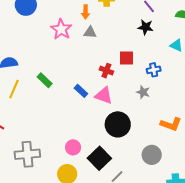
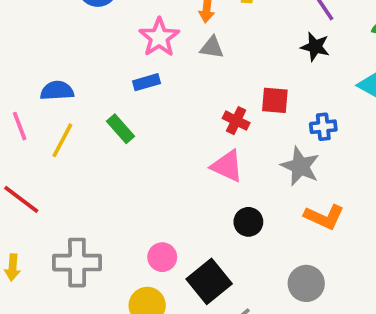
blue rectangle: (81, 91) -> (147, 82), moved, turned -64
gray star: (143, 92) -> (300, 166), size x1.5
black circle: (118, 124) -> (248, 222), size x0.6
orange L-shape: (171, 124) -> (324, 217), moved

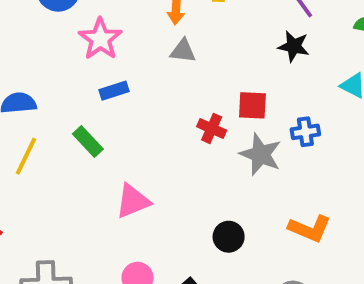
pink star: (159, 37) -> (100, 39), moved
pink triangle: (227, 166) -> (133, 201), moved, turned -45
gray star: (300, 166) -> (261, 154), moved

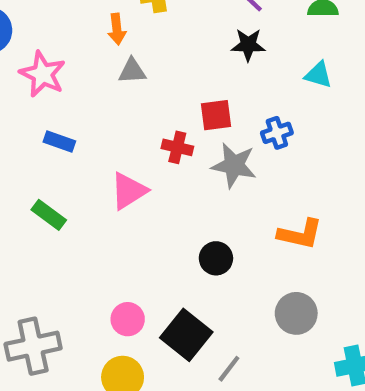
blue rectangle: (114, 91) -> (59, 142), moved, turned 48
green rectangle: (88, 142) -> (49, 215), moved
pink triangle: (133, 201) -> (129, 191), moved

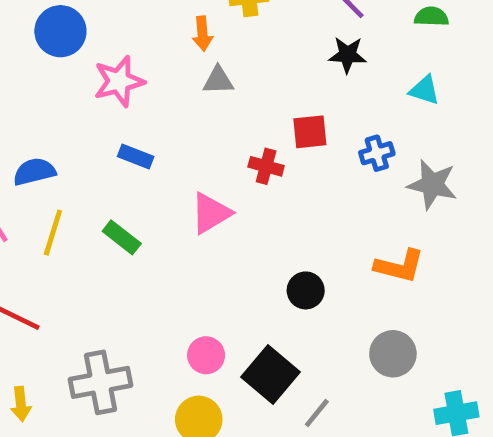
pink star: (43, 74) -> (119, 81), turned 30
gray star: (234, 165) -> (432, 184), moved

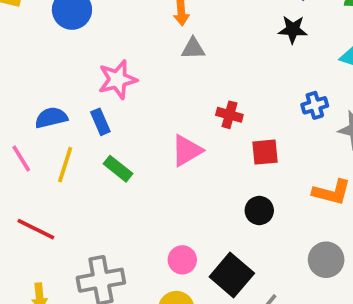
pink star: (119, 81) -> (118, 80), moved
red square: (310, 132) -> (265, 152), moved
blue rectangle: (136, 156) -> (100, 122), moved, turned 45

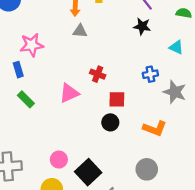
black circle: (259, 211) -> (110, 122), moved

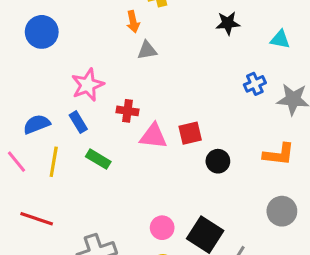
red cross: (98, 74) -> (128, 111), moved
pink triangle: (69, 93) -> (153, 136), turned 45
red square: (117, 99) -> (190, 133), moved

